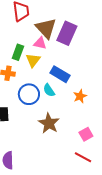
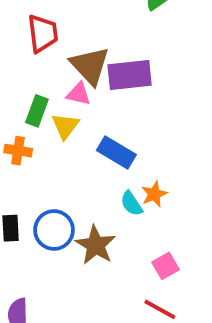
purple rectangle: (67, 33) -> (130, 75), turned 60
cyan semicircle: (49, 90) -> (131, 204), moved
blue circle: (29, 94) -> (54, 230), moved

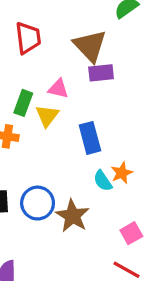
brown triangle: (90, 66) -> (90, 46), moved
purple rectangle: (130, 75) -> (101, 73), size x0.7
blue rectangle: (116, 153) -> (90, 138), turned 44

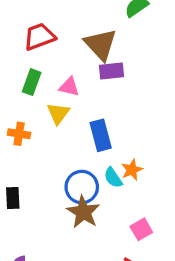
red trapezoid: (28, 38) -> (39, 37), turned -104
green rectangle: (23, 103) -> (32, 82), moved
blue circle: (38, 203) -> (82, 187), moved

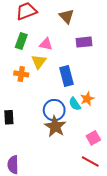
brown triangle: (101, 44) -> (67, 16), size x0.7
purple rectangle: (112, 71) -> (84, 42), moved
orange cross: (19, 134) -> (21, 74), moved

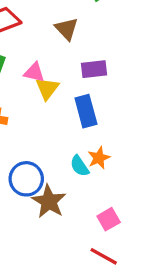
yellow triangle: (39, 62) -> (47, 88), moved
blue rectangle: (67, 76) -> (86, 111), moved
blue circle: (54, 110) -> (26, 179), moved

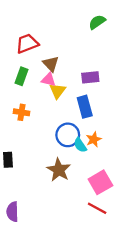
brown triangle: (67, 29) -> (51, 64), moved
blue circle: (26, 179) -> (68, 135), moved
pink square: (109, 219) -> (100, 182), size x1.5

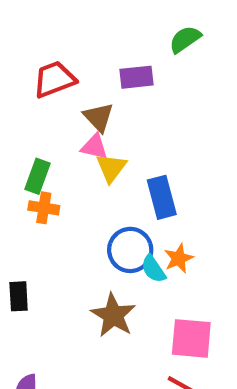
green rectangle: (21, 76) -> (37, 176), moved
purple rectangle: (90, 77) -> (137, 77), moved
pink square: (100, 182) -> (191, 338), turned 35

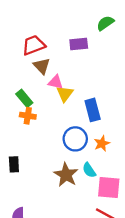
brown triangle: (99, 117) -> (42, 66), moved
green rectangle: (37, 176) -> (24, 98), turned -60
cyan semicircle: (153, 269) -> (89, 170), moved

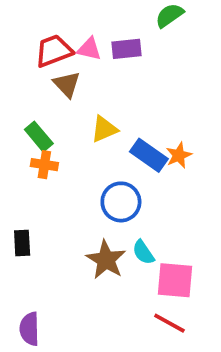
pink triangle: (56, 82) -> (89, 49), moved
yellow triangle: (65, 94) -> (104, 129), turned 30
blue rectangle: (93, 110) -> (149, 155), turned -40
orange star: (102, 144) -> (179, 155), moved

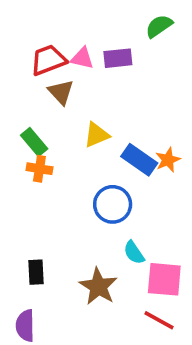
black rectangle: (22, 243) -> (36, 272), moved
brown star: (106, 260) -> (98, 286), moved

